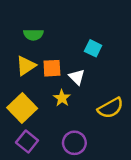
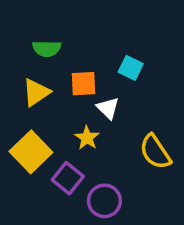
orange square: (52, 68) -> (83, 84), moved
yellow semicircle: (110, 108) -> (155, 152), turned 85
purple square: (27, 142) -> (68, 178), moved

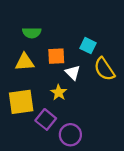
yellow triangle: (36, 92) -> (25, 62), turned 30
yellow square: (31, 152) -> (21, 102), turned 36
yellow semicircle: (155, 152) -> (104, 69), moved

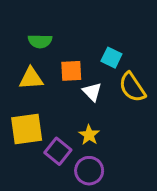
yellow star: (59, 93) -> (89, 135), moved

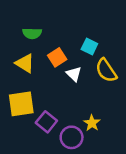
orange square: (71, 71) -> (57, 57), turned -30
yellow triangle: (31, 78) -> (25, 63), turned 36
yellow star: (89, 135) -> (92, 123), moved

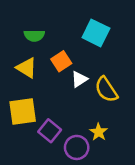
cyan square: (89, 47) -> (96, 33), moved, size x1.5
yellow semicircle: (106, 70) -> (106, 90), moved
white triangle: (74, 74) -> (79, 79), turned 42

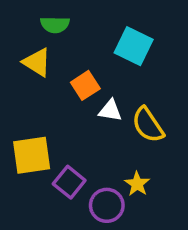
green semicircle: (34, 36) -> (55, 25), moved
yellow triangle: (27, 68) -> (37, 62), moved
white triangle: (79, 79) -> (110, 111), turned 42

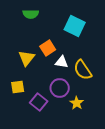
yellow triangle: (37, 62) -> (27, 58), moved, turned 36
yellow square: (32, 155) -> (18, 87), size x0.6
purple circle: (107, 205) -> (60, 88), moved

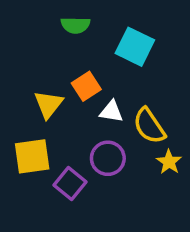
green semicircle: (31, 14) -> (75, 25), moved
yellow square: (18, 87) -> (32, 156), size x1.5
yellow star: (77, 103) -> (169, 162), moved

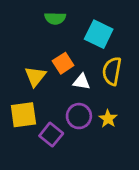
yellow semicircle: (149, 126) -> (112, 71), moved, turned 44
yellow star: (169, 162) -> (108, 119), moved

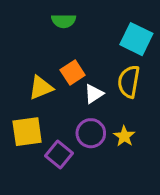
cyan square: (99, 34) -> (136, 39), moved
yellow triangle: (35, 76) -> (41, 88), turned 30
white triangle: (82, 82) -> (94, 94), turned -42

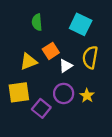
green semicircle: (63, 21) -> (37, 22), moved, turned 84
cyan square: (136, 39) -> (81, 24), moved

